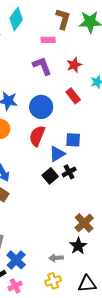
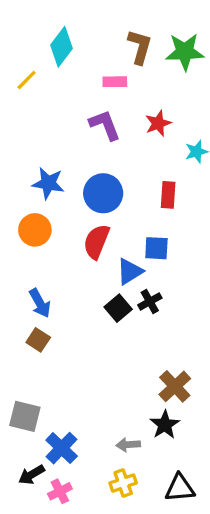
red rectangle: (73, 96) -> (168, 195), moved, turned 42

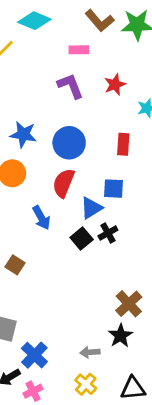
cyan diamond: (62, 47) -> (34, 21), turned 76
brown L-shape: (140, 47) -> (100, 21), turned 124
blue arrow: (40, 303) -> (41, 218), moved
yellow cross: (123, 483) -> (86, 384), turned -30

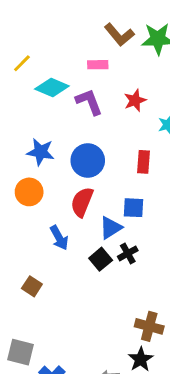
cyan diamond: (34, 21) -> (52, 88), moved
brown cross: (129, 304) -> (149, 326), turned -32

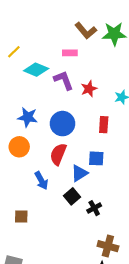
red star: (135, 100) -> (89, 89), moved
black cross: (128, 253) -> (94, 208), moved
brown square: (32, 286) -> (21, 216), turned -32

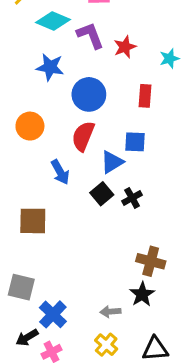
blue star: (28, 117) -> (50, 67), moved
black cross: (94, 208) -> (132, 198), moved
brown square: (21, 216) -> (33, 221), size x1.5

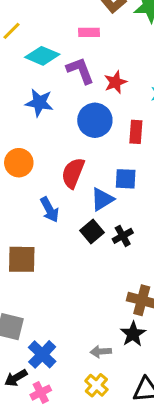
blue circle: (89, 94) -> (95, 120), moved

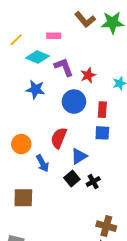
pink rectangle: (89, 32) -> (54, 36), moved
orange circle: (19, 163) -> (21, 144), moved
blue square: (126, 179) -> (102, 133), moved

